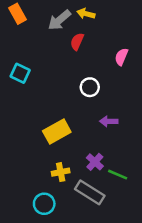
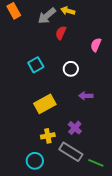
cyan square: (20, 73) -> (36, 65), moved, turned 35
green line: (118, 175) -> (96, 163), moved

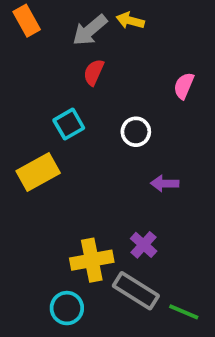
red semicircle: (61, 33) -> (94, 72), moved
yellow rectangle: (45, 104) -> (38, 172), moved
yellow cross: (48, 136) -> (92, 260), size x1.5

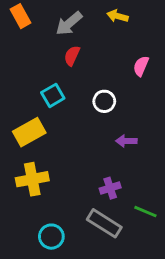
yellow arrow: (130, 21) -> (117, 16), moved
purple cross: (144, 245) -> (110, 188), turned 30
yellow cross: (92, 260) -> (32, 179), moved
green line: (184, 312) -> (145, 212), moved

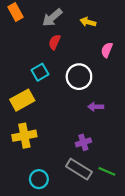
yellow arrow: (117, 16) -> (88, 22), moved
white circle: (104, 101) -> (79, 77), size x1.5
green line: (145, 212) -> (107, 171), moved

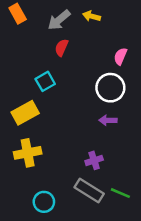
yellow arrow: (88, 22) -> (92, 16), moved
white circle: (79, 77) -> (110, 88), moved

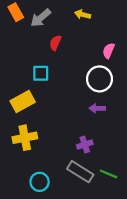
gray arrow: (59, 20) -> (41, 18), moved
cyan square: (45, 81) -> (41, 73), turned 30

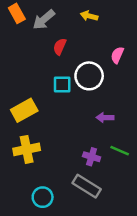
cyan square: (41, 73) -> (62, 84), moved
white circle: (99, 79) -> (89, 76), moved
purple cross: (85, 145) -> (92, 157), turned 35
green line: (109, 174) -> (120, 151), moved

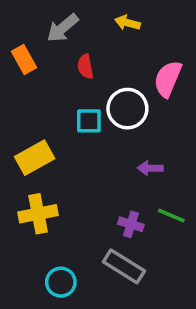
orange rectangle: (17, 13) -> (24, 60), moved
red semicircle: (60, 47) -> (85, 67), turned -35
pink semicircle: (117, 55) -> (168, 79), size x1.5

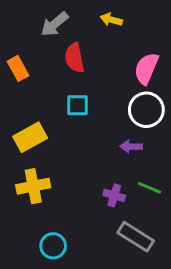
orange rectangle: (24, 60) -> (18, 68), moved
red semicircle: (85, 67) -> (74, 58), size x1.4
white circle: (127, 109) -> (146, 110), moved
gray rectangle: (124, 266) -> (136, 237), moved

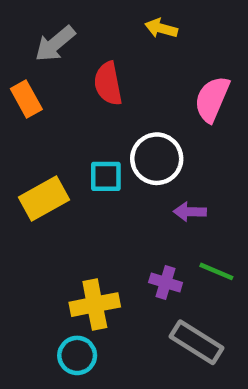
gray arrow: (55, 24) -> (55, 44), moved
cyan square: (78, 105) -> (106, 176), moved
white circle: (146, 110) -> (157, 159), moved
yellow cross: (33, 186) -> (95, 305), moved

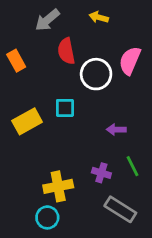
gray arrow: (55, 44) -> (47, 20), moved
white circle: (157, 159) -> (96, 74), moved
green line: (216, 271) -> (133, 166), turned 40

